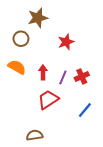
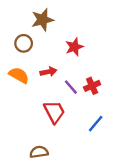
red arrow: (43, 72) -> (48, 72), moved, turned 80
purple line: (63, 78) -> (71, 87), turned -64
red trapezoid: (48, 100) -> (54, 112), turned 95

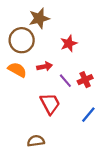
brown circle: (24, 43) -> (22, 40), size x1.5

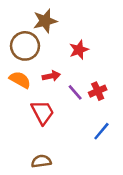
red trapezoid: (50, 104) -> (43, 112), moved

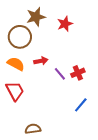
red star: (79, 50) -> (65, 24), moved
red trapezoid: (43, 112) -> (15, 91), moved

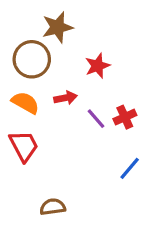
red star: (65, 24) -> (98, 66), moved

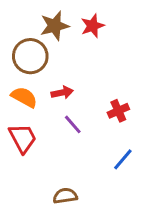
red star: (98, 66) -> (93, 26), moved
purple line: (96, 119) -> (73, 124), moved
brown semicircle: (53, 207) -> (65, 196), moved

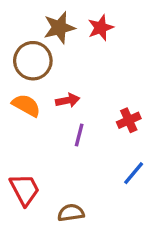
purple line: (73, 124) -> (79, 135), turned 55
red trapezoid: (23, 138) -> (25, 190), moved

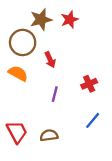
red arrow: (68, 100) -> (50, 60), moved, turned 77
brown semicircle: (71, 213) -> (49, 135), moved

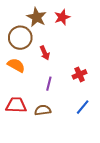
brown star: (41, 20) -> (37, 17), turned -30
red trapezoid: (17, 132) -> (16, 105), moved, turned -60
brown semicircle: (49, 135) -> (43, 110), moved

